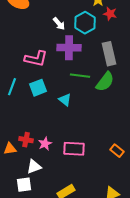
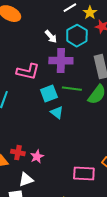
cyan square: (38, 88) -> (49, 94), moved
pink rectangle: (74, 149) -> (84, 174), moved

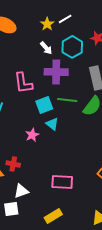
yellow star: (90, 13) -> (47, 24), moved
pink L-shape: (28, 72) -> (23, 83), turned 70
pink star: (37, 157) -> (32, 135), moved
pink rectangle: (84, 174) -> (62, 182), moved

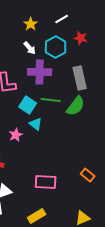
white line: (65, 19) -> (62, 19), moved
cyan square: (44, 105) -> (28, 105), turned -36

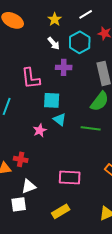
purple cross: (40, 72) -> (64, 67), size x0.7
green line: (51, 100) -> (91, 128), moved
cyan square: (28, 105) -> (52, 100), turned -30

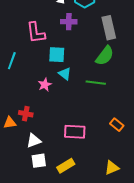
white square: (19, 204) -> (39, 161), moved

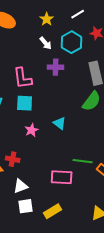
cyan square: (57, 55) -> (25, 103), moved
cyan triangle: (65, 74) -> (60, 123), moved
green line: (96, 83) -> (83, 161), moved

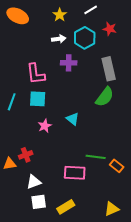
white arrow: (46, 43) -> (59, 39), turned -56
red cross: (13, 159) -> (26, 155), turned -32

